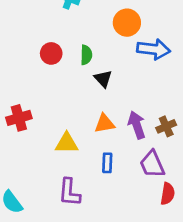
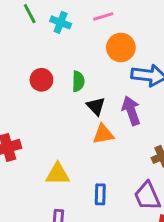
orange triangle: (104, 124) -> (103, 134), moved
purple arrow: (137, 125) -> (131, 111), moved

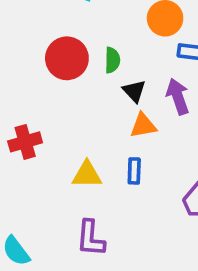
red circle: (41, 80) -> (67, 58), size x1.5
blue rectangle: (100, 194) -> (134, 171), moved

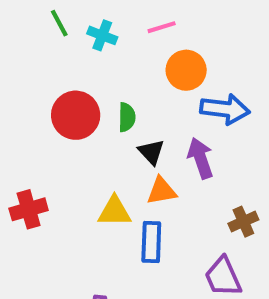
blue rectangle: (134, 171) -> (151, 242), size x1.4
yellow triangle: (87, 175) -> (114, 211), moved

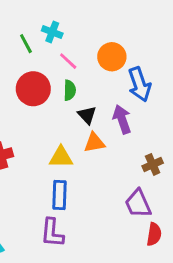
green line: (59, 23) -> (26, 44), moved
pink line: (162, 27) -> (68, 61), moved, turned 60
blue arrow: (225, 109) -> (139, 84), turned 64
blue rectangle: (151, 242) -> (59, 195), moved

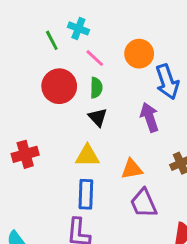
black triangle: (87, 115) -> (98, 117), moved
orange triangle: (94, 143) -> (132, 169), moved
purple trapezoid: (138, 204) -> (144, 203), moved

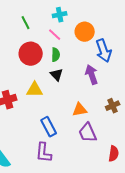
cyan cross: (78, 28) -> (60, 15), moved, turned -32
yellow triangle: (87, 156) -> (35, 90), moved
blue rectangle: (86, 194) -> (49, 127), turned -30

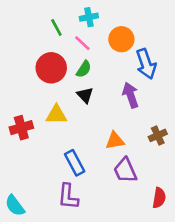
green line: (26, 23) -> (56, 28), moved
green semicircle: (56, 55) -> (84, 69), turned 32

